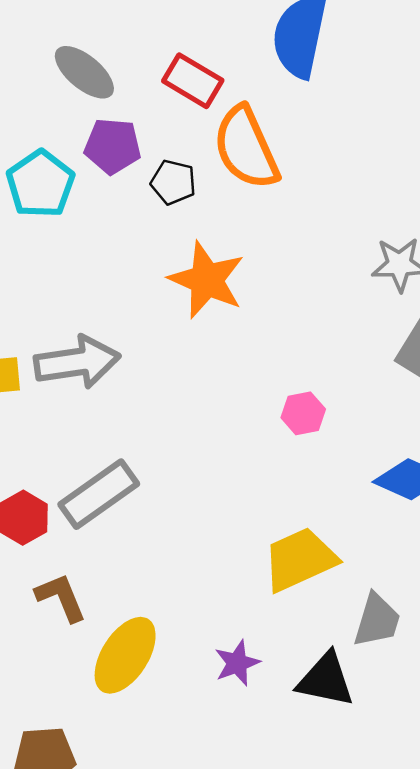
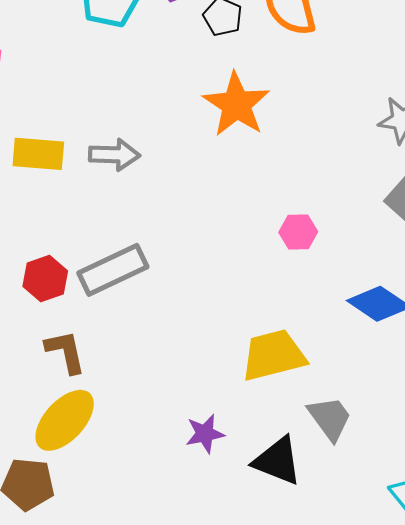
gray arrow: (77, 362) -> (114, 155), size x0.7
gray trapezoid: (377, 620) -> (330, 418), turned -63
yellow ellipse: (125, 655) -> (65, 420), moved

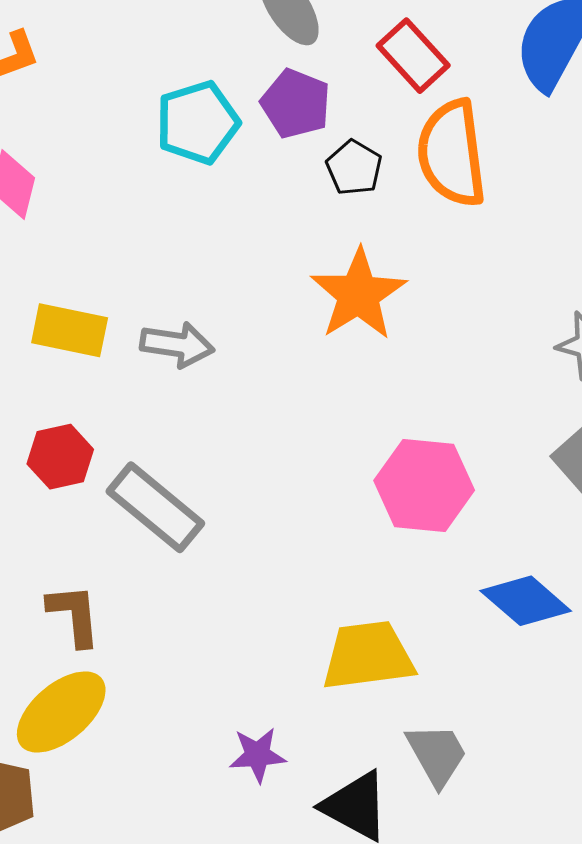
pink hexagon: (298, 232) -> (424, 485), size x1.8
gray rectangle: (113, 270) -> (155, 507), turned 58
red hexagon: (45, 279) -> (60, 457), moved

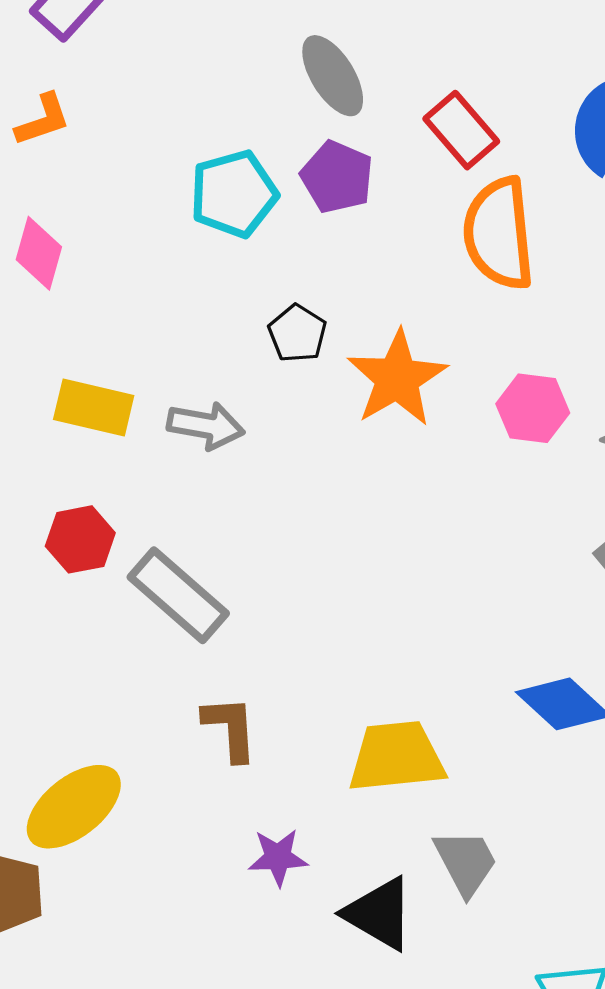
black pentagon: (354, 168) -> (297, 333), moved
pink hexagon: (424, 485) -> (533, 408), moved, size x0.7
brown L-shape: (74, 615) -> (230, 728), moved

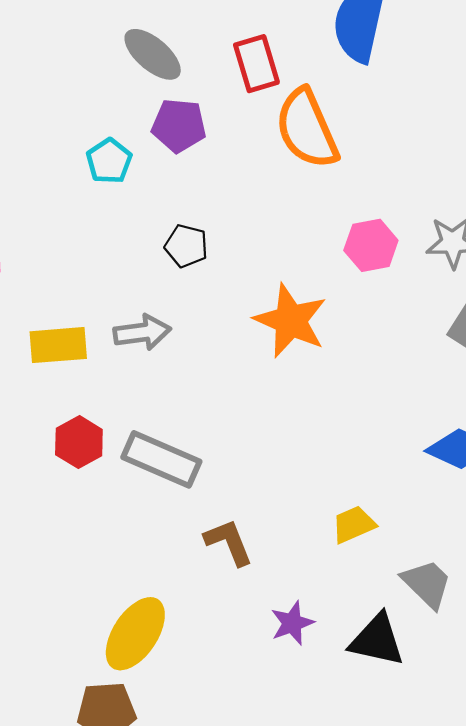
red rectangle: (461, 130) -> (256, 64), turned 42
cyan pentagon: (234, 194) -> (109, 161), size x0.7
orange star: (397, 378) -> (291, 321), moved
yellow trapezoid: (396, 757) -> (354, 524), size x0.6

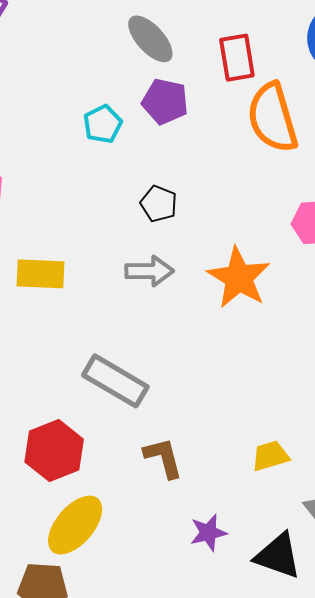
gray arrow: (142, 332) -> (149, 271), moved
red hexagon: (79, 442) -> (54, 451), moved, size x1.4

